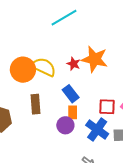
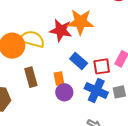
red star: (74, 64) -> (61, 30), size x1.6
blue rectangle: (71, 94) -> (79, 61), moved
orange rectangle: (73, 112) -> (59, 78), moved

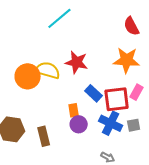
orange star: (81, 22) -> (126, 60), moved
red square: (102, 66) -> (117, 99), size x1.5
brown rectangle: (31, 77) -> (44, 136), moved

